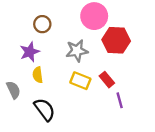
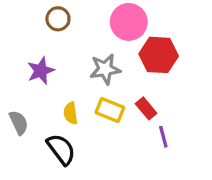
brown circle: (42, 24) -> (58, 19), moved
yellow semicircle: (38, 75) -> (71, 113), moved

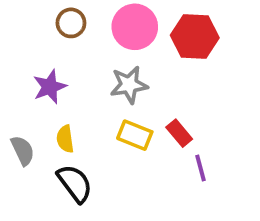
pink circle: (129, 22) -> (135, 27), moved
red hexagon: (159, 55) -> (195, 36), moved
yellow semicircle: (71, 113) -> (65, 139), moved

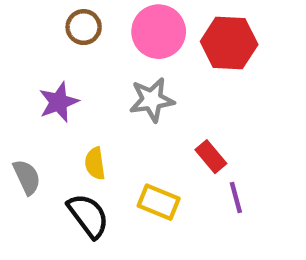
yellow rectangle: (135, 135) -> (159, 202), moved
yellow semicircle: (65, 139) -> (95, 163), moved

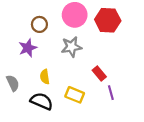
brown circle: (84, 27) -> (39, 24), moved
black semicircle: (88, 216) -> (42, 101), turned -30

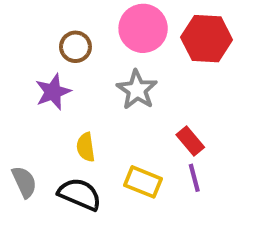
gray star: (71, 47) -> (137, 90), turned -30
gray semicircle: (13, 83) -> (24, 182), moved
purple line: (111, 93) -> (194, 178), moved

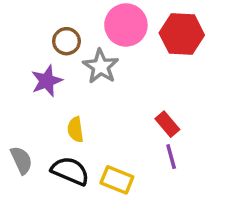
gray star: (137, 90) -> (101, 66), moved
yellow rectangle: (143, 182) -> (117, 180), moved

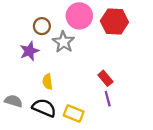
gray semicircle: (21, 160) -> (13, 101), turned -48

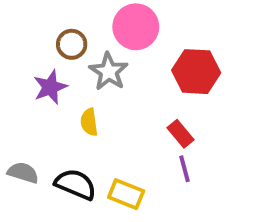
red hexagon: (114, 22) -> (196, 72), moved
yellow semicircle: (48, 82) -> (89, 122), moved

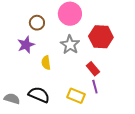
gray star: (109, 72) -> (70, 45), moved
gray semicircle: (23, 173) -> (12, 99), moved
yellow rectangle: (126, 194) -> (76, 96), moved

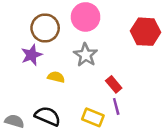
brown circle: (37, 23) -> (45, 28), size x1.5
red hexagon: (101, 37) -> (146, 32), moved
yellow semicircle: (46, 63) -> (56, 77), turned 112

